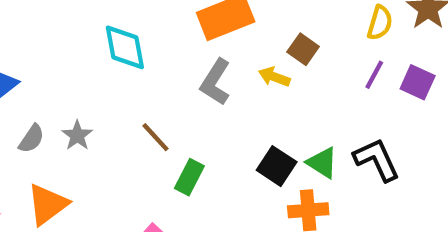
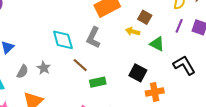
cyan diamond: (125, 47) -> (63, 40), moved
gray L-shape: (215, 82) -> (93, 38), moved
green triangle: (322, 163) -> (157, 44), moved
green rectangle: (189, 177) -> (98, 82), turned 56

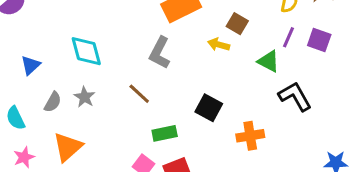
cyan diamond: (63, 40) -> (86, 51), moved
green triangle: (157, 44) -> (269, 61), moved
black square: (138, 73) -> (209, 108), moved
green rectangle: (98, 82) -> (165, 133), moved

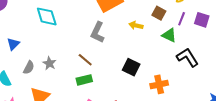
brown square: (237, 24) -> (159, 13), moved
cyan diamond: (86, 51) -> (47, 16), moved
green rectangle: (165, 133) -> (84, 80), moved

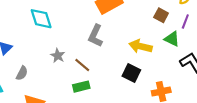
yellow arrow: (136, 25) -> (141, 46), moved, size x1.5
gray star: (49, 63) -> (58, 56), moved

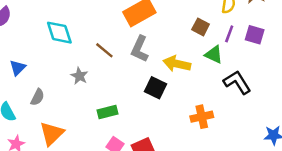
gray L-shape: (95, 36) -> (140, 49), moved
brown line: (82, 65) -> (104, 50), moved
black square: (131, 73) -> (155, 88), moved

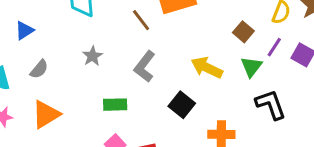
gray L-shape: (140, 49) -> (145, 66), moved
brown line: (104, 50) -> (141, 20), moved
green triangle: (214, 55) -> (251, 67), turned 30
black square: (155, 88) -> (182, 105), moved

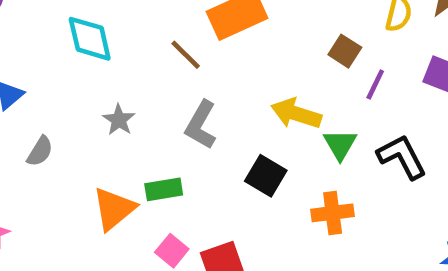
purple line: (274, 47) -> (375, 85), moved
green triangle: (251, 67) -> (340, 144), moved
orange triangle: (46, 114) -> (114, 209), moved

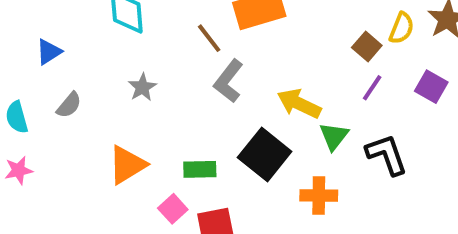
brown square: (345, 51) -> (367, 46), moved
gray L-shape: (201, 125) -> (228, 81), moved
black square: (266, 176) -> (265, 155), size x1.4
green rectangle: (164, 189) -> (200, 169), moved

